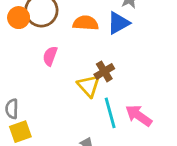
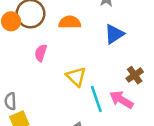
blue triangle: (118, 23) -> (114, 34), moved
brown cross: (104, 71) -> (135, 75), moved

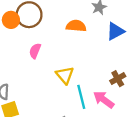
orange semicircle: (70, 22) -> (76, 26), moved
blue triangle: (114, 34) -> (115, 31), moved

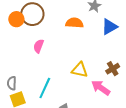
yellow triangle: (65, 75) -> (80, 70), moved, turned -36
cyan line: (81, 97) -> (45, 88), moved, turned 40

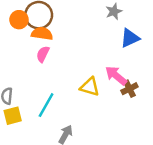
orange semicircle: (74, 23) -> (42, 34), moved
pink arrow: (101, 88) -> (116, 76), moved

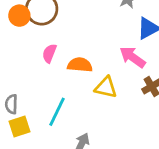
orange semicircle: (42, 34) -> (80, 65), moved
pink arrow: (116, 76) -> (133, 57), moved

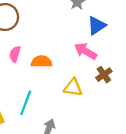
yellow triangle: (106, 87) -> (73, 88), moved

